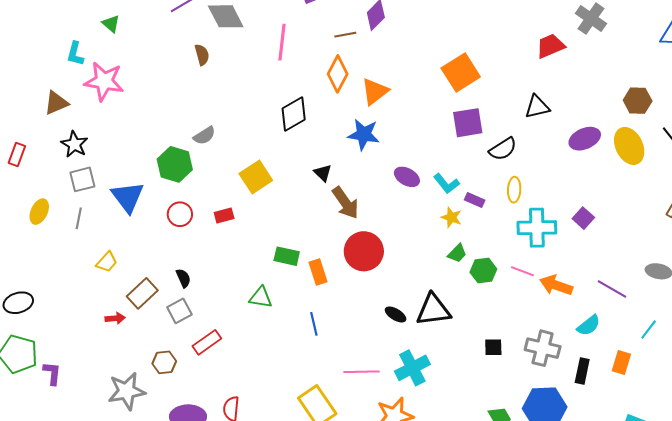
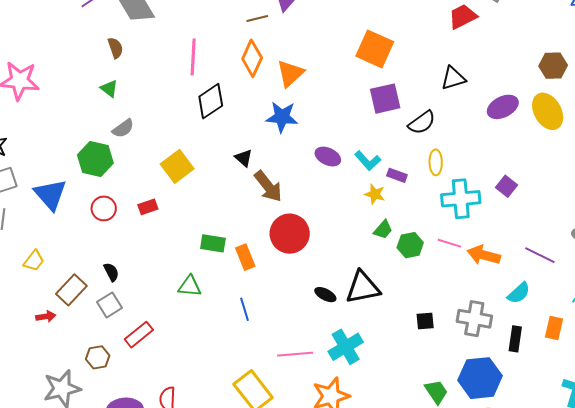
green triangle: (111, 24) -> (109, 89), moved
pink line: (282, 42) -> (193, 57), moved
orange square: (461, 72) -> (375, 49), turned -30

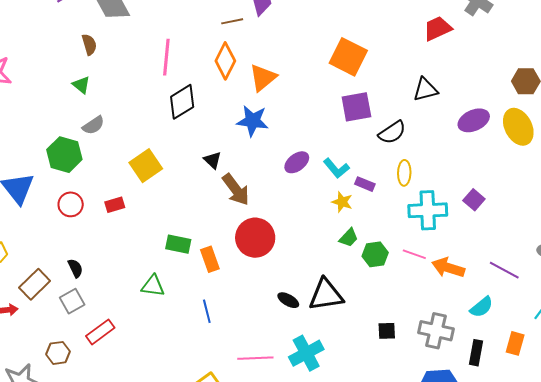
purple ellipse: (328, 157) -> (297, 162), turned -65

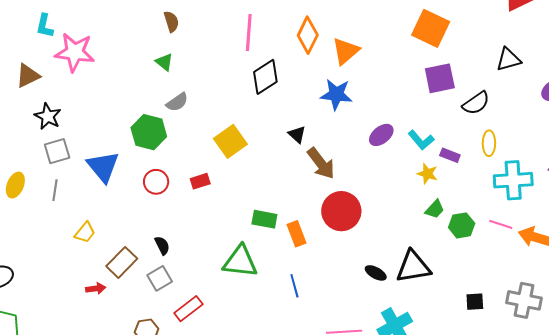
green triangle: (153, 286) -> (240, 262), size x1.5

